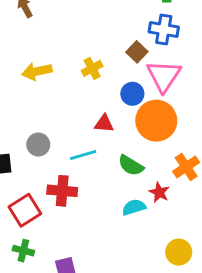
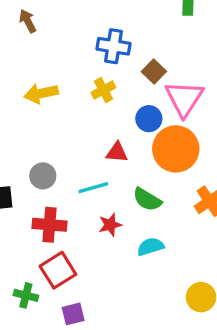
blue cross: (164, 30) -> (114, 46), moved
red cross: (62, 191) -> (50, 225), moved
red star: (159, 192) -> (110, 225), moved, turned 30
red square: (25, 210) -> (58, 270), moved

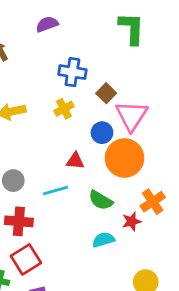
red star: (110, 225) -> (132, 221), moved

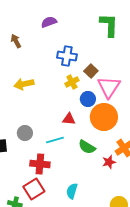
yellow cross: (64, 109) -> (72, 82), moved
red cross: (19, 221) -> (40, 164), moved
cyan semicircle: (103, 240) -> (72, 191), moved, turned -56

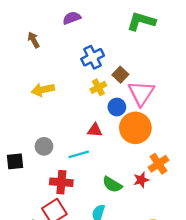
green L-shape: (109, 25) -> (141, 21), turned -75
blue cross: (67, 56) -> (93, 57), turned -36
green semicircle: (87, 147) -> (112, 185), moved

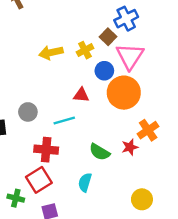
blue cross: (93, 57) -> (126, 19), moved
yellow arrow: (43, 90) -> (51, 53), moved

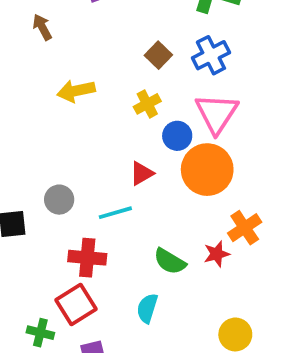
brown square: (108, 37) -> (158, 55), moved
yellow arrow: (51, 53) -> (76, 91), moved
red triangle: (81, 95) -> (142, 173), turned -35

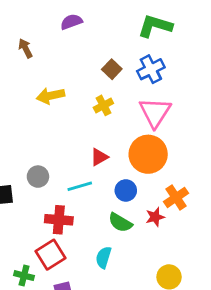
blue circle: (177, 136) -> (126, 190), moved

